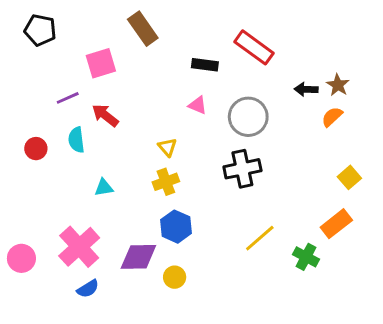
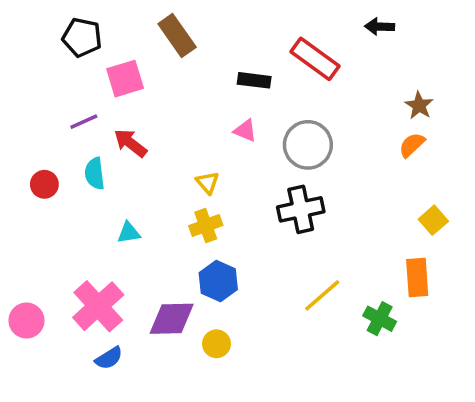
black pentagon: (40, 30) -> (82, 37), moved
black arrow: (306, 89) -> (380, 27), moved
orange rectangle: (336, 224) -> (417, 277), turned -56

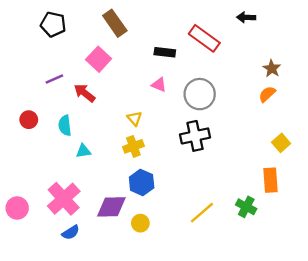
pink square: (125, 79) -> (99, 59), moved, turned -30
cyan semicircle: (95, 174) -> (65, 125), moved
yellow line: (322, 295) -> (202, 213), moved

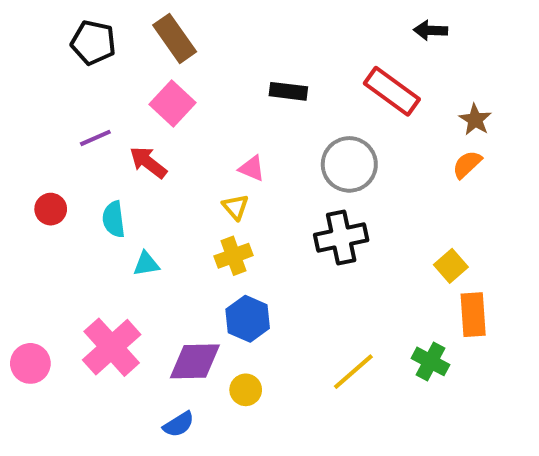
brown rectangle: (115, 23) -> (175, 38), moved
red rectangle: (204, 38) -> (392, 91), moved
pink triangle: (159, 85) -> (252, 168), moved
yellow square: (281, 143) -> (451, 266), moved
blue semicircle: (71, 232) -> (179, 424), moved

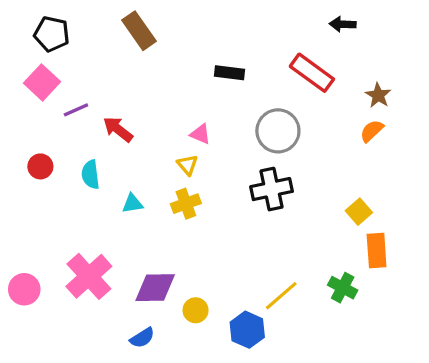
black pentagon: (93, 43) -> (52, 34), moved
pink square: (173, 103) -> (42, 82), moved
cyan triangle: (146, 264) -> (133, 204), moved
blue hexagon: (248, 319) -> (247, 330), moved

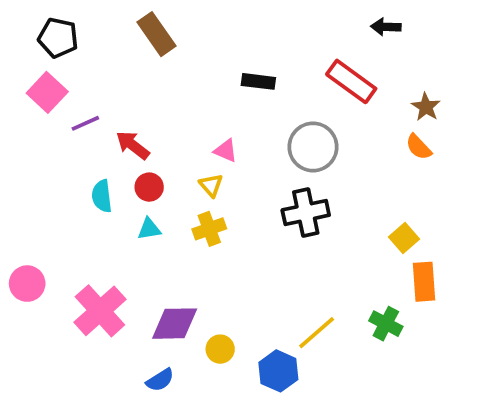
orange semicircle: (372, 131) -> (419, 147), turned -90
red circle: (40, 166) -> (149, 187), moved
pink circle: (24, 289) -> (27, 284), moved

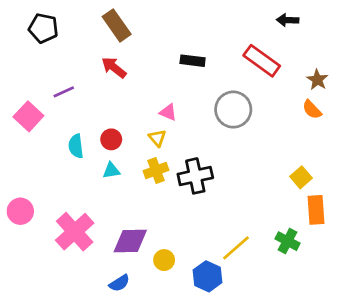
pink square: (47, 92) -> (28, 116), moved
red arrow: (133, 145) -> (114, 67), moved
black cross: (306, 213) -> (195, 176), moved

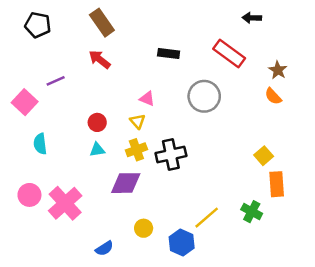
cyan semicircle: (76, 146) -> (40, 144), moved
pink circle: (20, 211) -> (29, 195), moved
purple diamond: (130, 241) -> (126, 183), moved

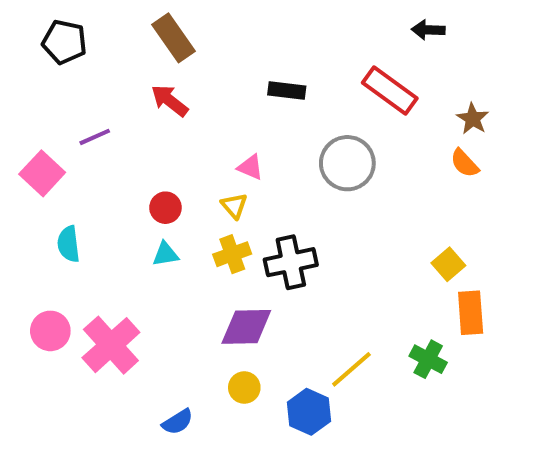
purple diamond: (126, 183) -> (246, 327), moved

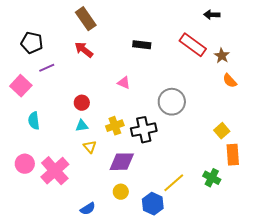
black pentagon: (64, 42) -> (32, 43), moved
brown star: (473, 119) -> (222, 56), moved
gray circle: (347, 163) -> (172, 102), moved
yellow triangle: (234, 206) -> (90, 147), moved

